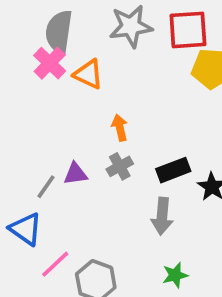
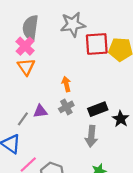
red square: (188, 30) -> (97, 44), moved
orange triangle: (88, 74) -> (26, 67), moved, turned 30

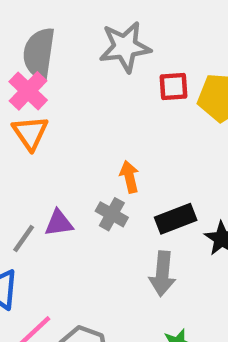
red square: (97, 44) -> (173, 87), size x0.6
orange arrow: (66, 84) -> (129, 177), moved
gray cross: (66, 107) -> (112, 214), turned -32

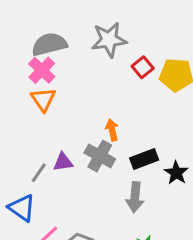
gray semicircle: (39, 53) -> (49, 44), turned 68
red square: (173, 87) -> (143, 67), turned -35
gray cross: (112, 214) -> (100, 156), size x1.4

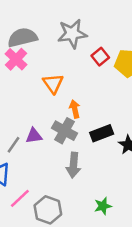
orange triangle: (43, 99) -> (53, 83), moved
gray arrow: (135, 197) -> (73, 165), moved

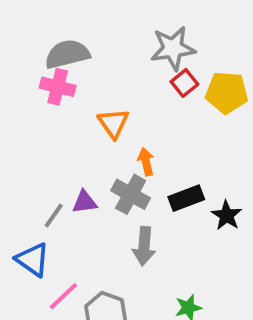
gray star: (72, 34) -> (173, 48), moved
pink cross: (16, 59) -> (58, 87), turned -30

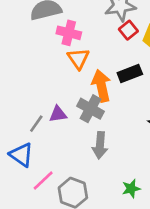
pink cross: (58, 87) -> (69, 33), moved
orange arrow: (146, 162) -> (101, 86), size x1.6
black rectangle: (186, 198) -> (130, 73), moved

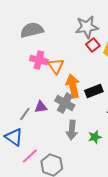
pink cross: (69, 33) -> (39, 60), moved
black rectangle: (130, 73) -> (94, 91), moved
green star: (131, 189) -> (95, 137), moved

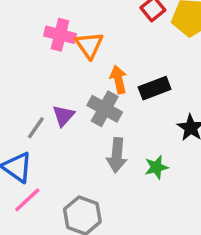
orange arrow: (73, 86) -> (118, 80), size x0.7
purple triangle: (41, 107) -> (63, 116), turned -40
pink line: (30, 156) -> (27, 200), moved

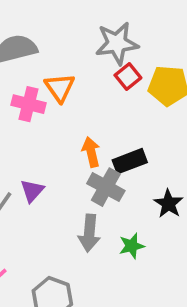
orange triangle: (89, 45) -> (60, 88), moved
gray cross: (105, 109) -> (106, 187), moved

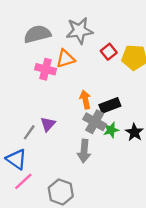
gray star: (117, 43) -> (79, 31), moved
orange triangle: (60, 88) -> (65, 59), turned 48
green star: (132, 246) -> (111, 130), moved

